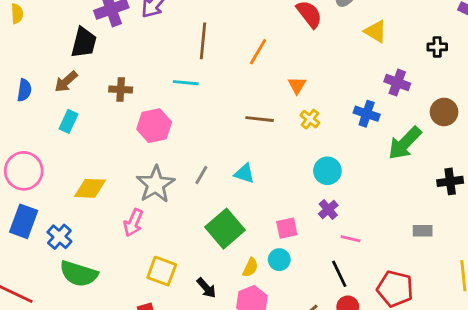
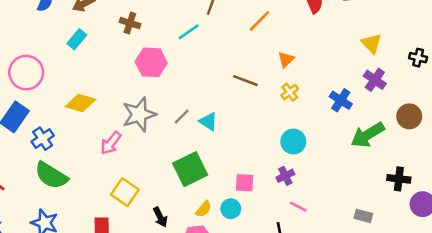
yellow triangle: (376, 32) -> (371, 43), moved
cyan line: (186, 83) -> (189, 32), turned -55
cyan triangle: (244, 173) -> (208, 121), moved

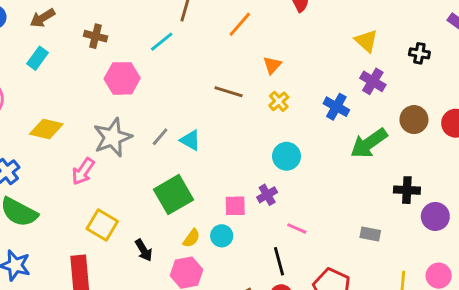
purple cross: (285, 176) -> (267, 195), moved

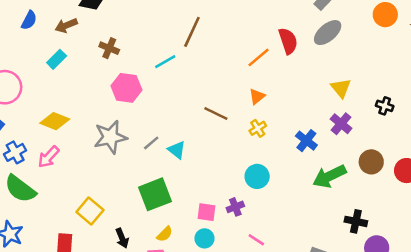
orange line: (240, 24) -> (259, 57), moved
pink arrow: (83, 171) -> (49, 157), moved
cyan circle: (222, 236) -> (204, 238), moved

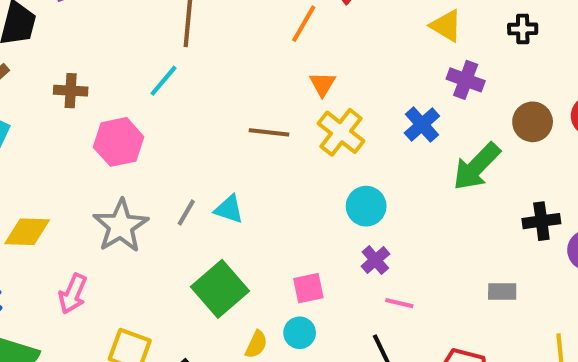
yellow cross: (258, 128) -> (341, 132), size x1.6
blue cross: (306, 141) -> (422, 124), turned 30
pink arrow: (49, 157) -> (73, 294), moved
purple cross: (235, 207) -> (375, 260), moved
cyan circle: (204, 238) -> (300, 333), moved

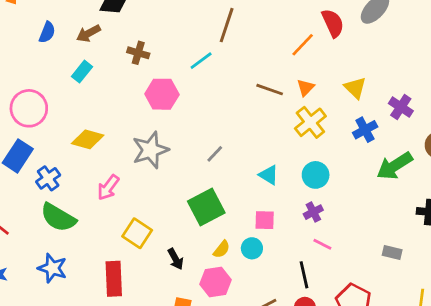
yellow triangle: (446, 26) -> (355, 88), moved
brown line: (269, 132) -> (270, 90), moved
cyan triangle: (229, 209) -> (269, 175), moved
gray line: (186, 213) -> (215, 154), moved

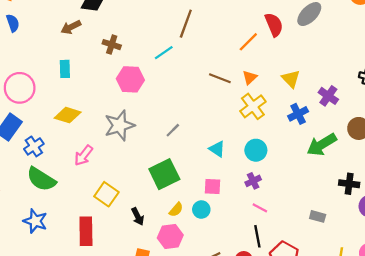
blue semicircle: (47, 32) -> (13, 23), moved, turned -42
cyan rectangle: (82, 72) -> (65, 69), moved, turned -42
black line: (304, 275) -> (257, 236), moved

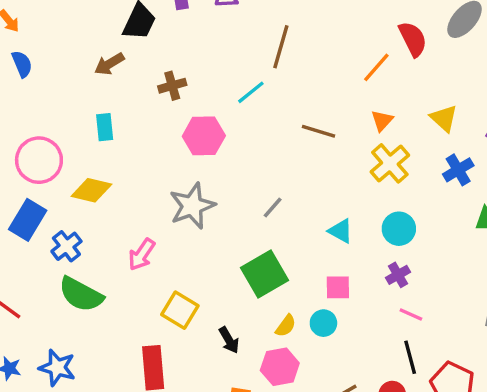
brown cross: (112, 45) -> (172, 86), turned -30
brown line: (220, 78) -> (319, 131), moved
yellow diamond: (68, 115) -> (91, 190), moved
blue star: (35, 221) -> (57, 368), moved

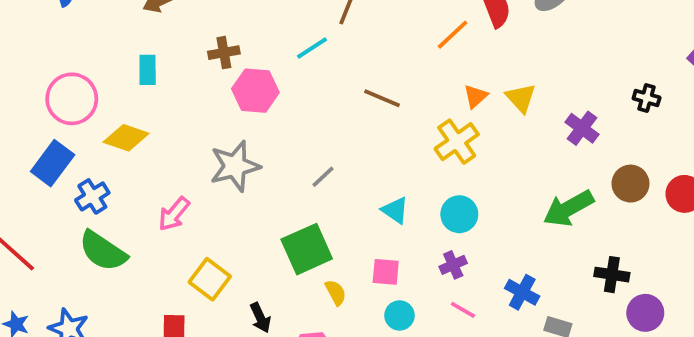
brown cross: (172, 86) -> (224, 53), moved
orange triangle: (382, 121) -> (475, 96), moved
blue cross: (458, 170) -> (522, 292), moved, turned -36
cyan circle: (323, 323) -> (399, 315), moved
yellow semicircle: (286, 326) -> (336, 293), moved, turned -70

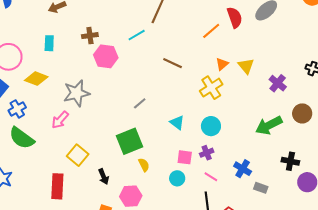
gray star: (235, 166) -> (77, 93), moved
pink square: (386, 272) -> (185, 157), moved

